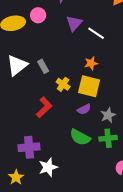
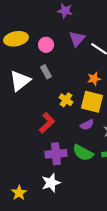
pink circle: (38, 15) -> (46, 45), moved
gray rectangle: (43, 66) -> (46, 72), moved
purple cross: (29, 147) -> (56, 154), moved

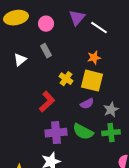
white triangle: (20, 81) -> (20, 60), size x0.6

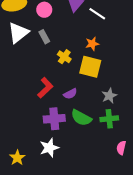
white triangle: (20, 60) -> (18, 33), moved, size x1.6
yellow cross: (66, 79) -> (64, 57), moved
purple semicircle: (87, 104) -> (70, 94), moved

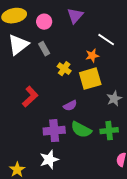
white line: (97, 14) -> (106, 40), moved
yellow square: (90, 67) -> (90, 79), turned -30
red L-shape: (45, 88) -> (30, 97), moved
gray star: (109, 96) -> (114, 99), moved

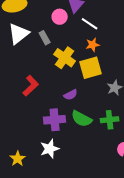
pink circle: (44, 22) -> (60, 17), moved
white line: (106, 40) -> (90, 24), moved
yellow cross: (64, 69) -> (65, 58), size x1.5

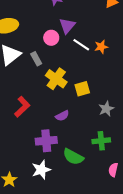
orange star: (93, 45) -> (101, 47), moved
yellow square: (91, 68) -> (82, 89), size x0.7
green semicircle: (82, 119) -> (73, 157), moved

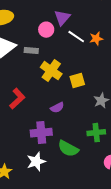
gray rectangle: (36, 59) -> (31, 51), turned -56

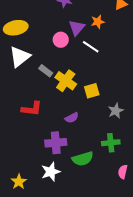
orange star: (96, 39) -> (98, 22), moved
gray rectangle: (31, 51) -> (46, 71), moved, turned 32
red L-shape: (17, 99) -> (32, 109), turned 50
green semicircle: (68, 149) -> (83, 159), turned -45

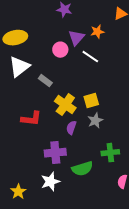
yellow cross: (66, 81) -> (65, 105), moved
gray star: (116, 111) -> (95, 121), moved
purple semicircle: (72, 118) -> (71, 128), turned 136

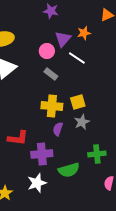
gray rectangle: (45, 81) -> (51, 74), moved
yellow cross: (65, 105) -> (52, 106), turned -30
red L-shape: (31, 119) -> (18, 138), moved

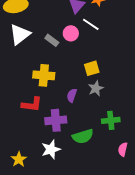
pink circle: (47, 51) -> (71, 33), moved
gray rectangle: (51, 74) -> (52, 40), moved
yellow cross: (52, 106) -> (44, 75), moved

